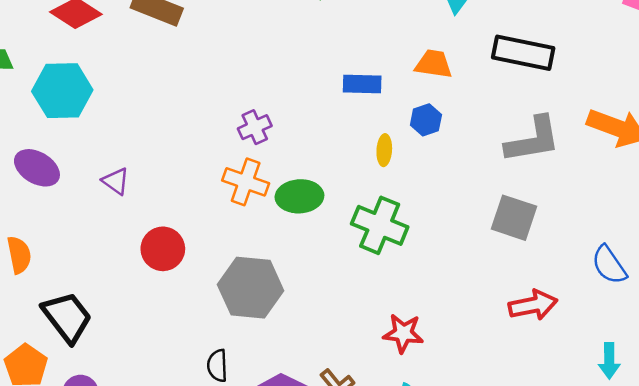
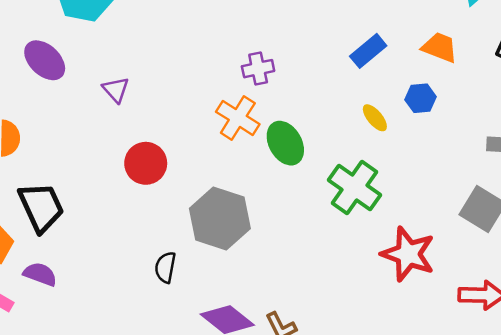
blue rectangle: (362, 84) -> (368, 51), turned -54
yellow ellipse: (384, 150) -> (375, 118), turned -56
green ellipse: (299, 196) -> (285, 143), turned 51
red star: (403, 333) -> (408, 254), moved, size x1.4
black semicircle: (217, 366) -> (165, 267), moved

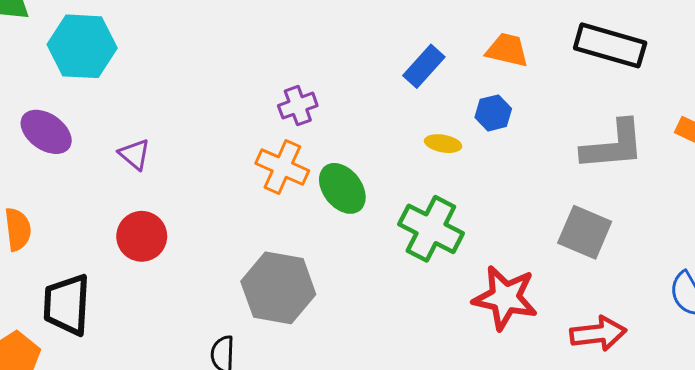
yellow ellipse: (375, 118) -> (443, 144), turned -32
red circle: (146, 163) -> (142, 236), moved
black trapezoid: (41, 207) -> (67, 305), turned -144

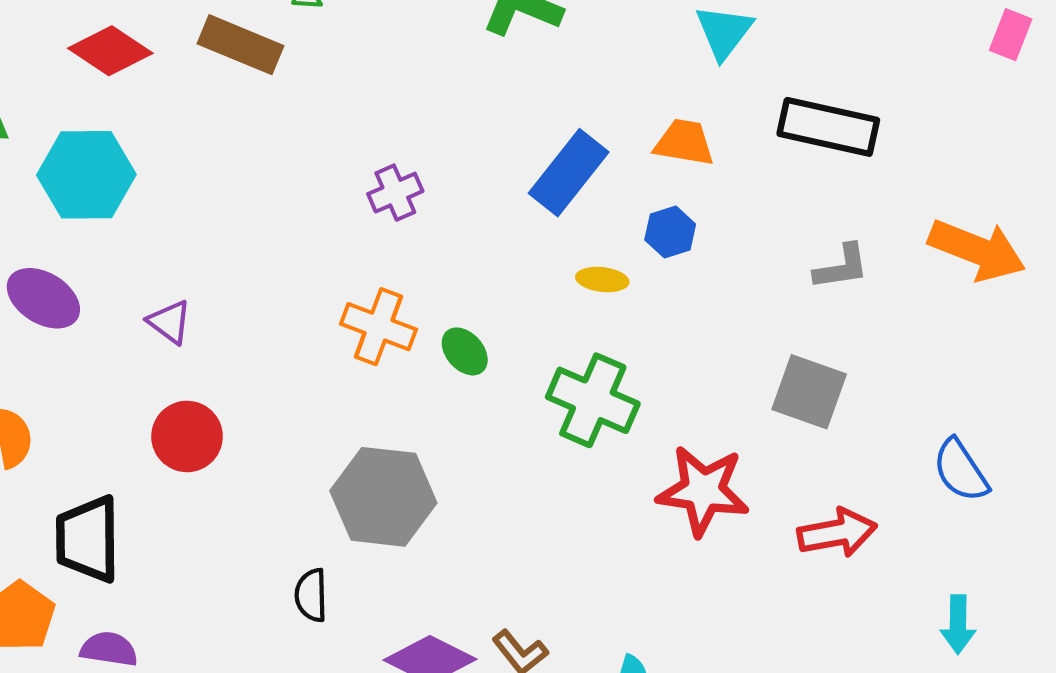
blue rectangle: (424, 66) -> (569, 173), size x1.4
purple cross: (298, 106) -> (395, 193), moved
gray L-shape: (613, 145) -> (841, 267), size x0.6
green ellipse: (342, 188) -> (465, 351), size x0.7

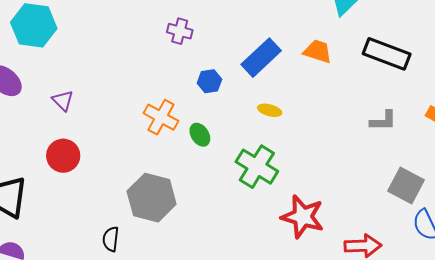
purple cross: (395, 193) -> (180, 31), moved, turned 30
blue hexagon: (670, 232) -> (209, 81), moved
gray square: (809, 392) -> (406, 185), moved

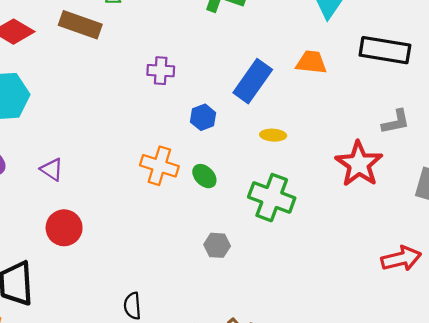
gray hexagon: (152, 198) -> (217, 245), moved, size x0.5
red star: (303, 217) -> (359, 164), moved, turned 30

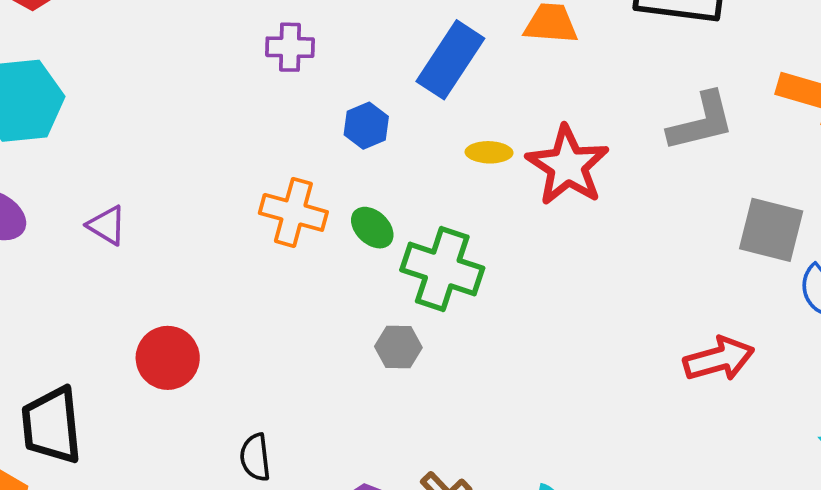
gray L-shape: (396, 122) -> (701, 122), size x1.4
red star: (359, 164) -> (568, 166), moved
green cross: (272, 198) -> (442, 269), moved
red circle: (64, 228) -> (168, 358), moved

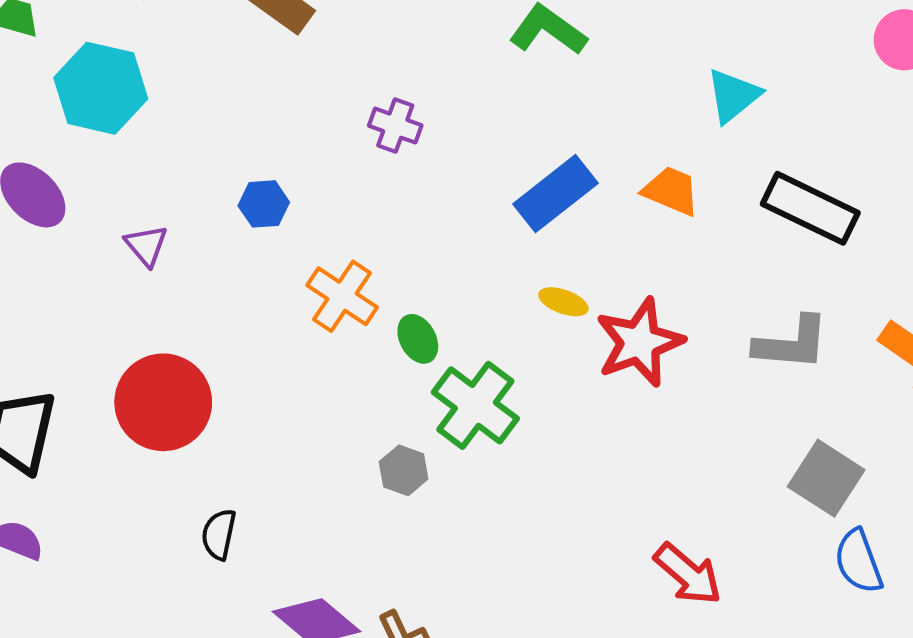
blue hexagon: (366, 126) -> (264, 204), moved
red circle: (168, 358) -> (163, 402), size x1.4
red arrow: (719, 359) -> (688, 574), moved, turned 38

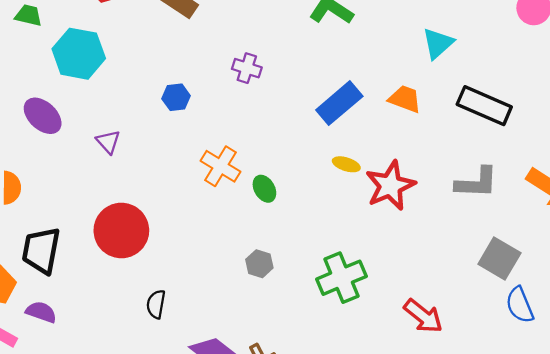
blue hexagon: (264, 204) -> (176, 97), moved
green cross: (475, 405) -> (341, 278), moved, turned 33

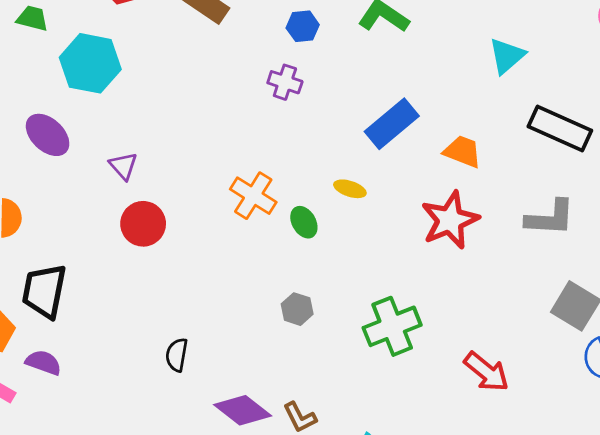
blue hexagon: (176, 97) -> (303, 26), moved
orange trapezoid: (405, 99) -> (463, 152), moved
yellow ellipse: (346, 164) -> (350, 189), moved
red circle: (121, 231) -> (143, 224), moved, size x0.7

